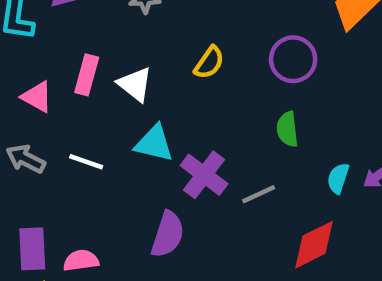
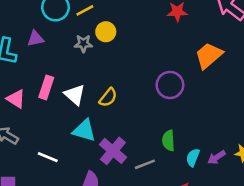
yellow semicircle: (209, 63) -> (108, 97), moved
green semicircle: (287, 129) -> (168, 141), moved
white line: (86, 162) -> (48, 157), moved

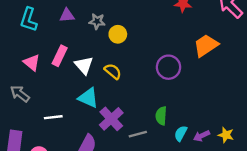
yellow circle: (106, 32) -> (118, 34), moved
purple triangle: (35, 39) -> (67, 15), moved
yellow semicircle: (108, 97) -> (113, 71), turned -96
white line: (48, 157) -> (53, 117), turned -36

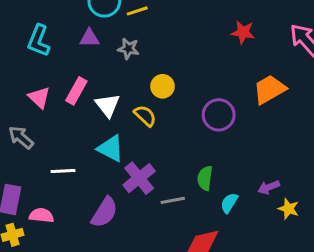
yellow circle: (118, 34) -> (163, 86), moved
purple arrow: (202, 136) -> (269, 187), moved

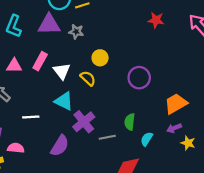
purple triangle: (89, 38) -> (49, 24), size x1.6
orange trapezoid: (270, 89) -> (176, 104), moved
pink triangle: (39, 97) -> (14, 66), turned -42

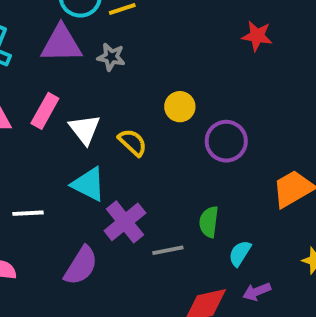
yellow circle: (100, 58) -> (180, 107), moved
purple arrow: (174, 128) -> (257, 292), moved

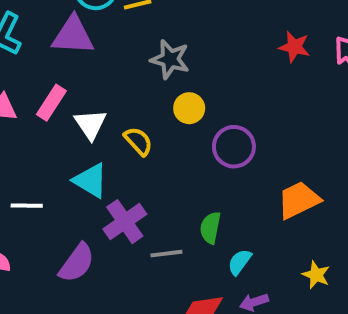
red star: (257, 36) -> (294, 47), moved
gray star: (111, 57) -> (170, 59), moved, size x1.4

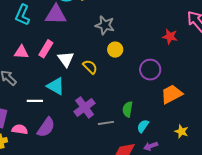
red star: (294, 47) -> (170, 37), moved
purple circle: (234, 147) -> (150, 70), moved
cyan triangle: (90, 181) -> (56, 86), moved
purple semicircle: (77, 263) -> (46, 127), moved

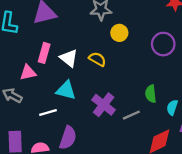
pink triangle: (21, 52) -> (28, 73), moved

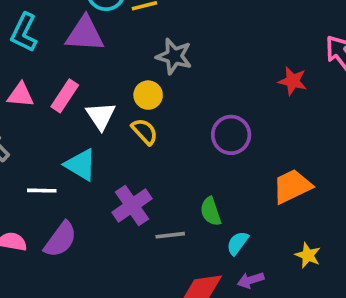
yellow circle: (119, 33) -> (148, 95), moved
purple circle: (163, 44) -> (231, 135), moved
pink triangle: (28, 73) -> (20, 95), moved
green semicircle: (151, 94) -> (211, 211), turned -30

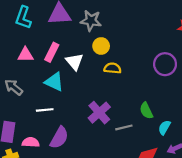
gray star: (174, 56) -> (91, 21), moved
yellow semicircle: (145, 132) -> (112, 68), moved, turned -35
purple circle: (231, 135) -> (165, 64), moved
cyan triangle: (81, 165) -> (54, 82), moved

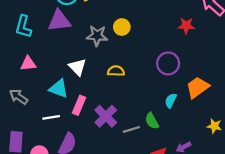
gray star: (91, 21) -> (97, 36), moved
yellow circle: (101, 46) -> (122, 27), moved
pink rectangle: (52, 52) -> (79, 105), moved
green semicircle: (146, 111) -> (152, 121), moved
cyan semicircle: (164, 127) -> (171, 101), moved

